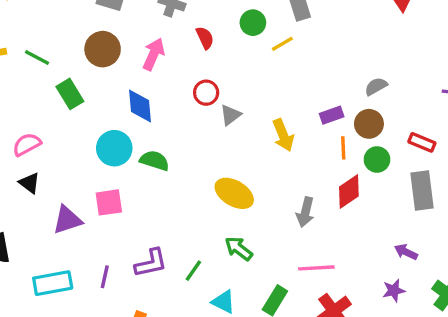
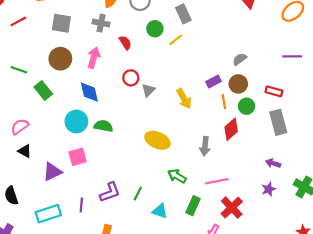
green arrow: (239, 249) -> (177, 176), moved

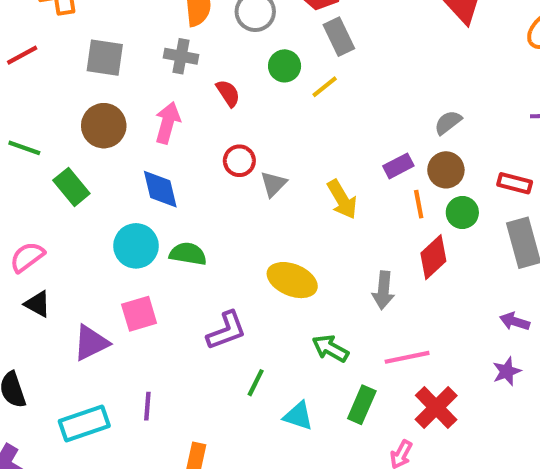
purple L-shape: (110, 192) -> (226, 330), moved

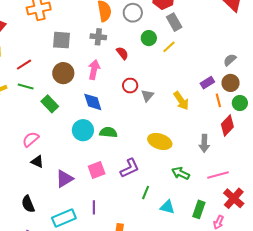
red line: (22, 55) -> (24, 65), moved
pink square: (139, 314) -> (97, 170), moved
green rectangle: (362, 405) -> (199, 209), moved

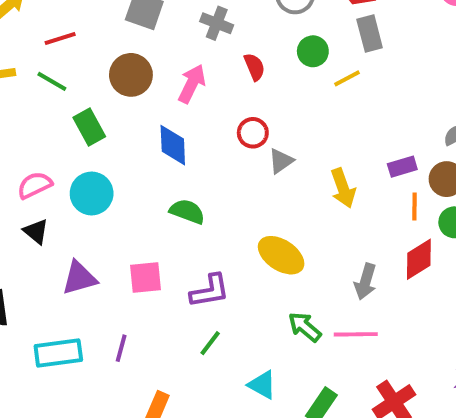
cyan circle: (83, 130) -> (92, 193), moved
pink line: (218, 175) -> (356, 334), moved
green line: (146, 192) -> (210, 343), moved

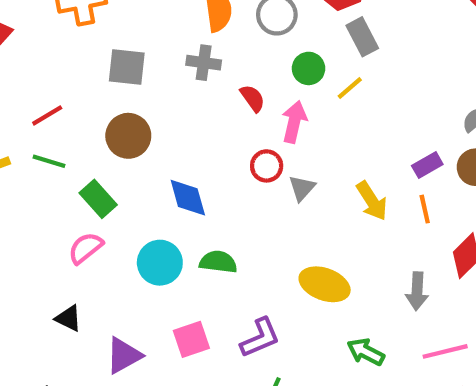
pink arrow: (192, 84) -> (294, 122), moved
pink semicircle: (35, 185) -> (86, 248), moved
cyan circle: (92, 193) -> (160, 263), moved
orange line: (415, 206) -> (425, 209), moved
pink line: (356, 334) -> (445, 351), moved

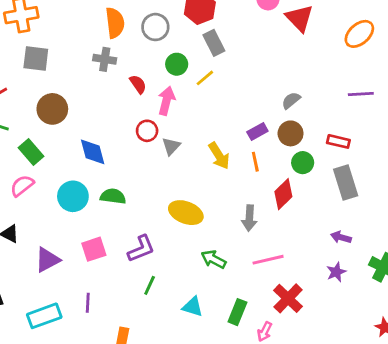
gray square: (127, 67) -> (36, 59), moved

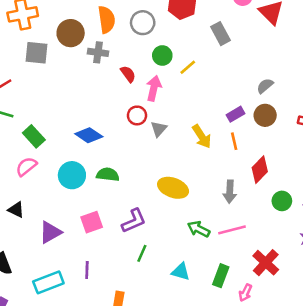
gray rectangle: (214, 43) -> (221, 34), moved
brown circle: (52, 109) -> (71, 33), moved
blue diamond: (93, 152) -> (89, 135), turned -40
green circle: (303, 163) -> (282, 201), moved
pink line: (268, 260) -> (232, 230), moved

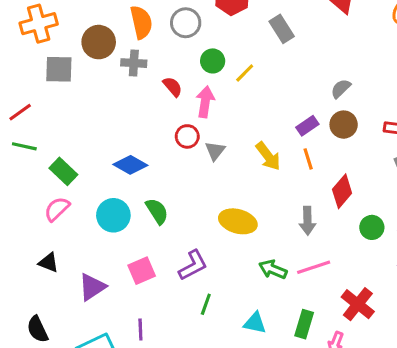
green semicircle: (108, 174) -> (157, 211), turned 55

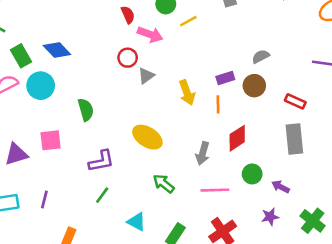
pink arrow: (205, 102) -> (150, 35), turned 85
blue diamond: (130, 165) -> (57, 50), moved
cyan circle: (113, 215) -> (41, 86), moved
pink line: (314, 267) -> (215, 190), moved
pink square: (142, 271) -> (51, 140), moved

